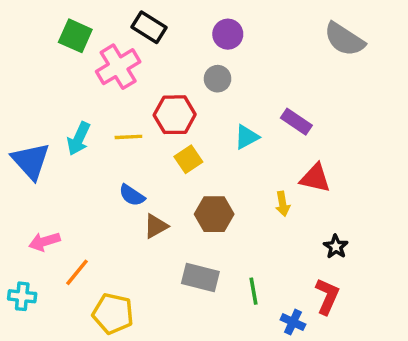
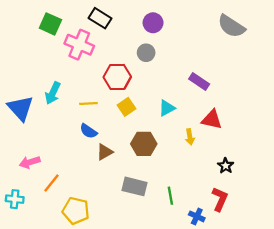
pink cross: (118, 67) -> (79, 45), turned -36
yellow line: (128, 137) -> (88, 103), moved
cyan triangle: (247, 137) -> (167, 108), moved

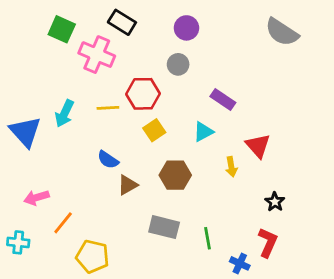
purple rectangle: (199, 82) -> (223, 99), moved
yellow line: (88, 103) -> (108, 108), moved
red triangle: (212, 120) -> (258, 146), turned 35

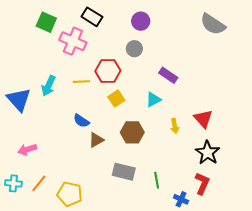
red triangle: (258, 146) -> (203, 119), moved
black star: (275, 202) -> (208, 153), size x1.6
orange line: (63, 223) -> (39, 183), moved

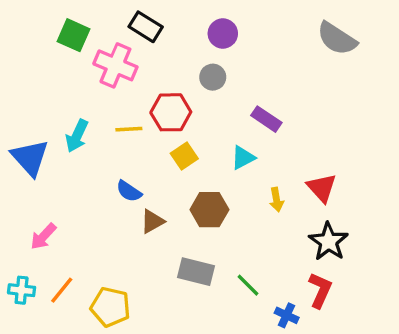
pink arrow: (27, 149) -> (43, 236), turned -30
green line: (157, 180) -> (248, 285), turned -35

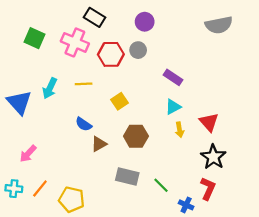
green square: (74, 35) -> (35, 38), moved
gray semicircle: (337, 39) -> (219, 25), turned -44
red hexagon: (171, 112) -> (111, 54), moved
cyan triangle: (243, 158) -> (173, 107), moved

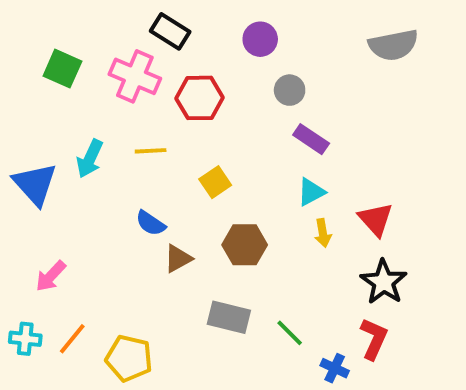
gray circle: (138, 50) -> (290, 90), moved

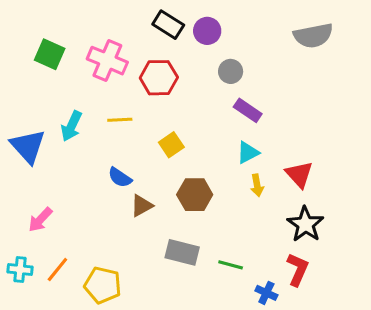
black rectangle: (170, 31) -> (168, 25), moved
green line: (290, 333) -> (231, 265), turned -30

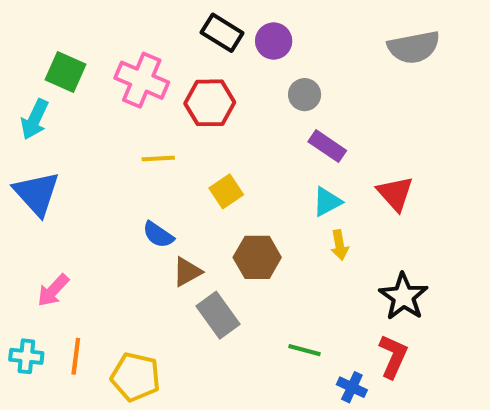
cyan arrow: (71, 126) -> (35, 119), moved
red triangle: (299, 174) -> (395, 194), moved
gray rectangle: (182, 252) -> (218, 315), moved, turned 40
orange line: (57, 270) -> (76, 356), turned -32

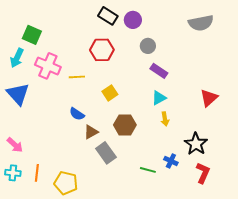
pink cross: (142, 80) -> (48, 66), moved
red triangle: (395, 194) -> (209, 98), moved, turned 30
pink arrow: (53, 290) -> (15, 145), moved, turned -90
red L-shape: (393, 356) -> (203, 173), moved
blue cross: (352, 387) -> (171, 161), moved

